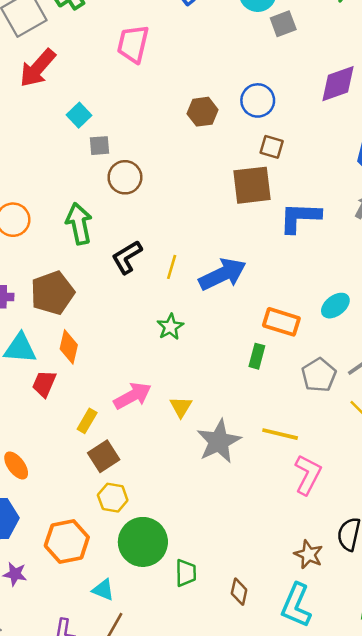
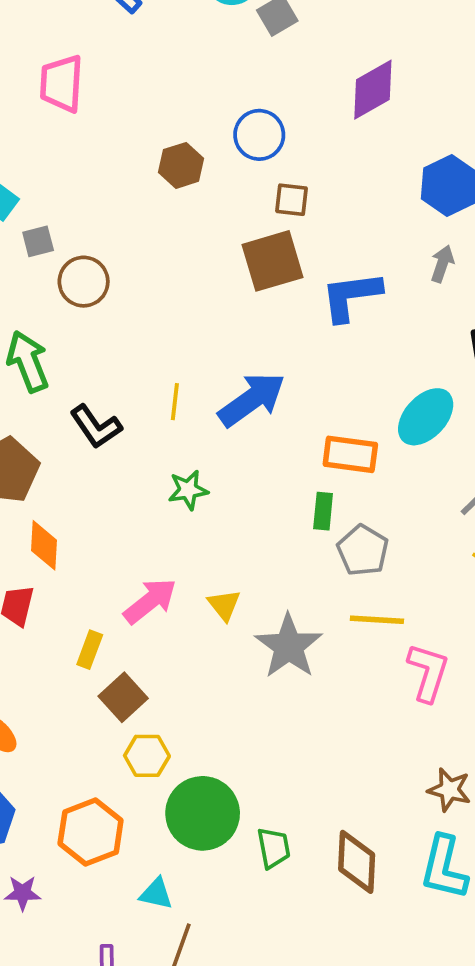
black L-shape: (127, 257) -> (96, 427), moved, turned -84
cyan ellipse: (335, 306) -> (426, 417), size x1.4
green star: (170, 327) -> (188, 490), turned 30
gray pentagon: (319, 375) -> (363, 550), moved
brown diamond: (239, 592) -> (357, 862), size x1.6

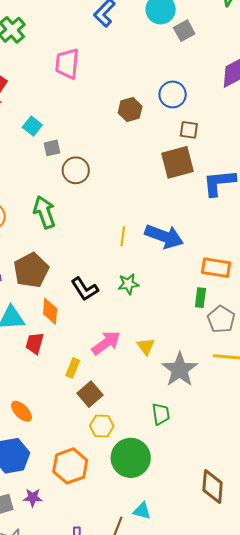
blue arrow: (252, 399) -> (164, 236), turned 54
black L-shape: (96, 427) -> (85, 289), moved
green trapezoid: (274, 848) -> (161, 414), moved
cyan triangle: (156, 894) -> (142, 511), moved

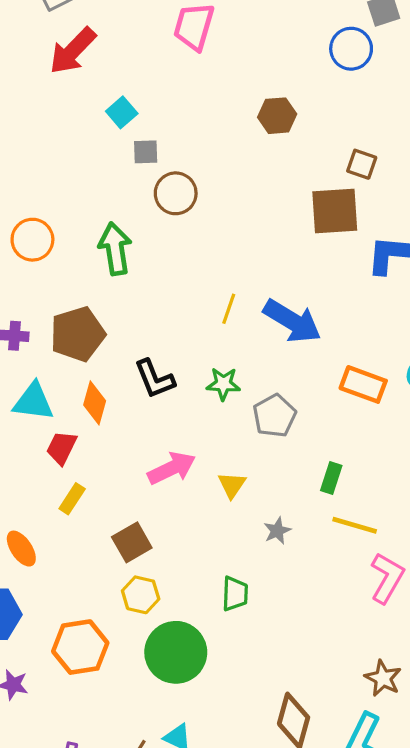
blue circle: (173, 94) -> (351, 49), moved
green rectangle: (200, 298) -> (331, 478), moved
gray pentagon: (221, 319) -> (274, 416), moved
yellow rectangle: (73, 368) -> (72, 499), moved
gray star: (180, 370) -> (277, 531), size x0.5

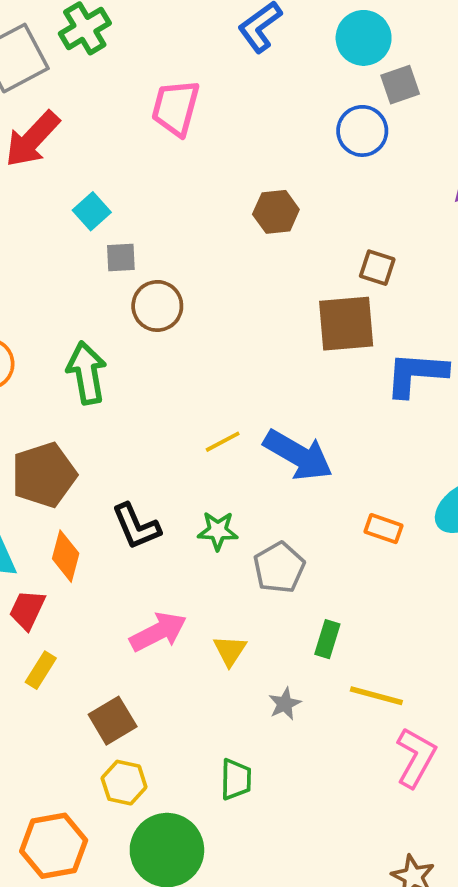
yellow line: (229, 309) -> (223, 442), turned 44
orange rectangle: (363, 384) -> (384, 529), size x0.7
green rectangle: (331, 478) -> (327, 639), moved

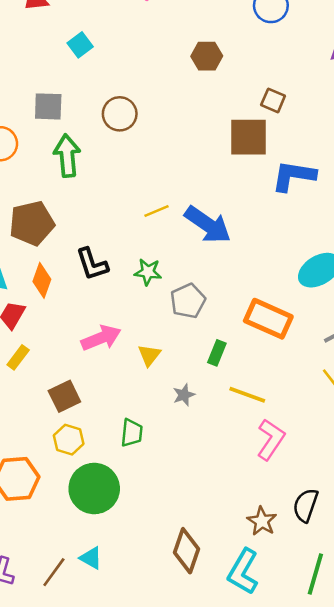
gray square: (121, 257) -> (48, 106), moved, size x1.4
orange rectangle: (384, 529) -> (268, 319), moved, size x1.8
green trapezoid: (236, 779) -> (132, 433), moved

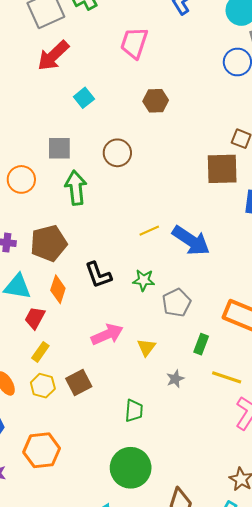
brown hexagon: (207, 56) -> (156, 101), moved
yellow hexagon: (69, 440) -> (43, 386), moved
green circle: (94, 488) -> (131, 468), moved

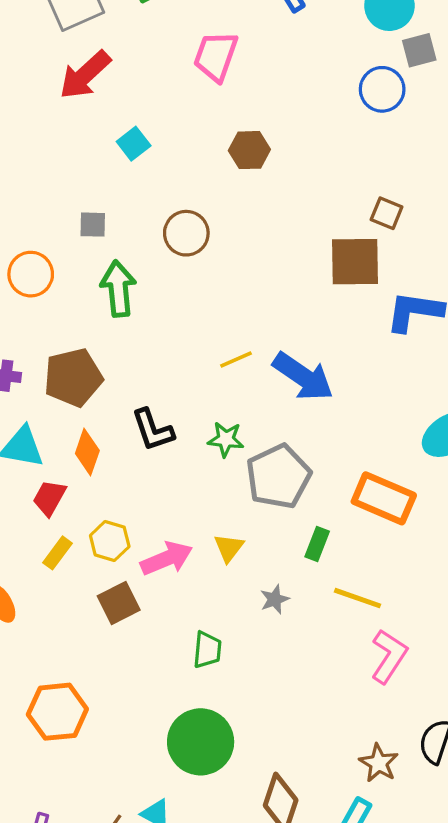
gray square: (59, 148) -> (93, 225), size x0.7
gray pentagon: (177, 303) -> (278, 476), size x1.4
pink arrow: (107, 334) -> (167, 558), moved
yellow hexagon: (43, 386) -> (110, 541), moved

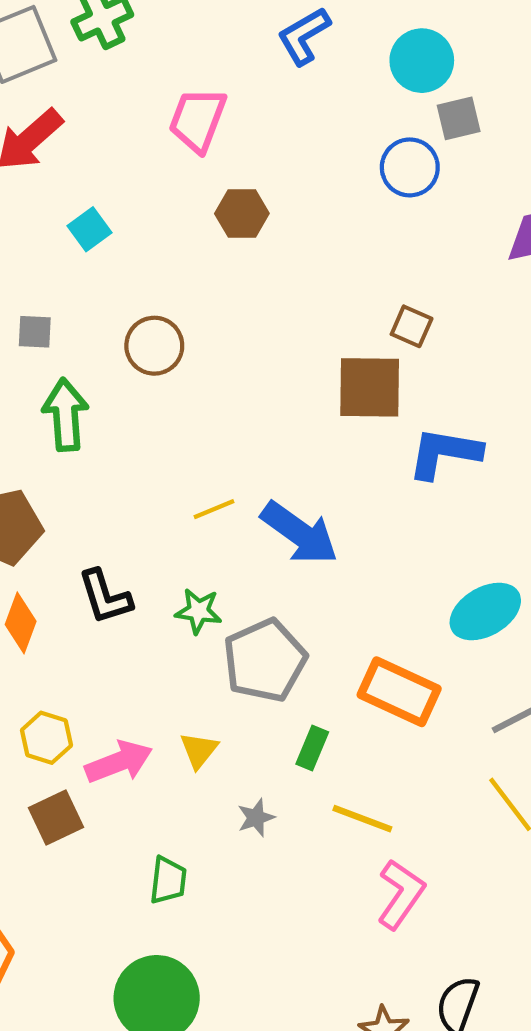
brown hexagon: (249, 150) -> (242, 213), moved

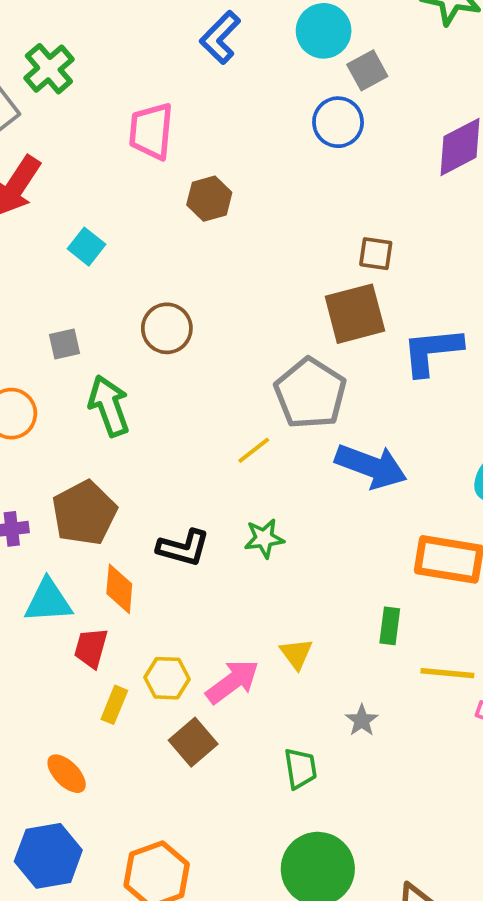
blue arrow: (299, 533) -> (371, 466), moved
black L-shape: (105, 597) -> (183, 548), turned -42
gray pentagon: (265, 660) -> (310, 393), moved
gray star: (256, 818) -> (362, 720), moved

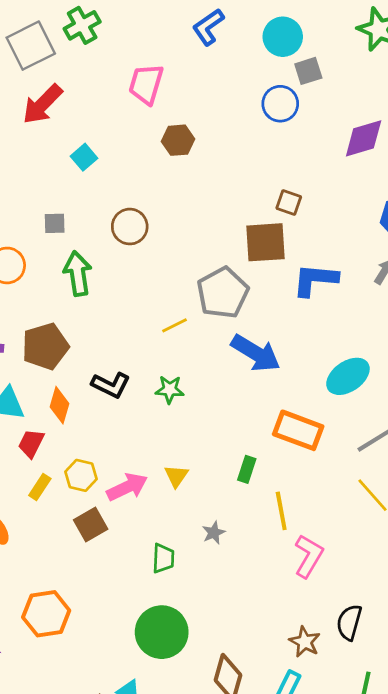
yellow line: (447, 673) -> (281, 511), turned 63

